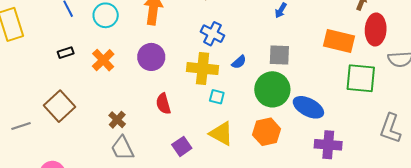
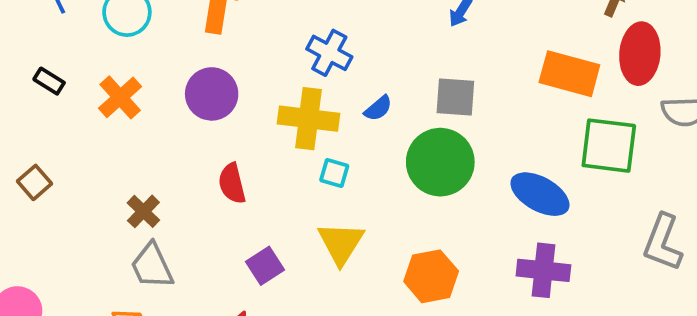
black rectangle: (66, 53) -> (49, 81), turned 49
brown square: (60, 106) -> (34, 182), size x0.6
blue ellipse: (308, 107) -> (540, 194), moved
orange hexagon: (267, 132) -> (431, 276), moved
yellow triangle: (221, 133) -> (341, 243), turned 32

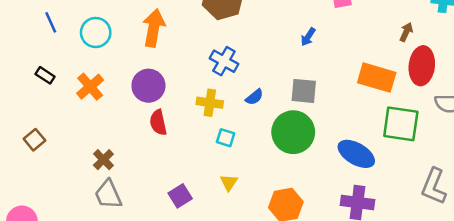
yellow cross: (309, 119) -> (210, 103), size x0.7
red semicircle: (232, 183) -> (158, 122), moved
yellow triangle: (341, 243) -> (229, 182), size x0.6

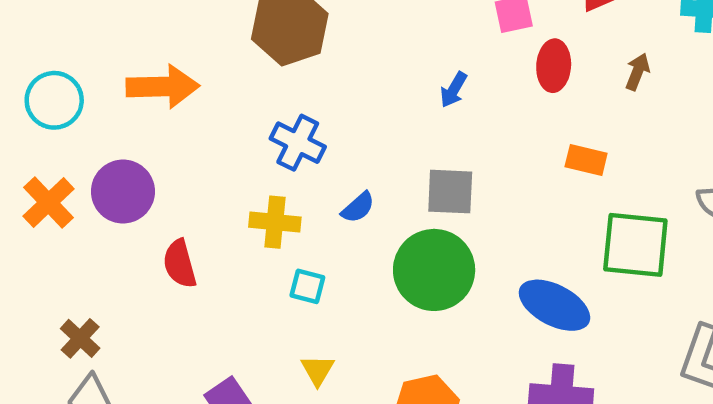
orange arrow: (154, 28) -> (163, 87), turned 81
red ellipse: (422, 66) -> (554, 66), moved, size x0.7
orange rectangle: (377, 78) -> (586, 160), size x0.6
purple circle: (148, 86) -> (123, 192), moved

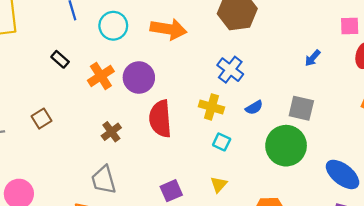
red semicircle: (180, 264) -> (160, 119), size x1.5
brown cross: (80, 338) -> (111, 132), moved

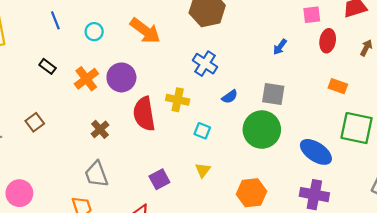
cyan circle: (113, 26) -> (94, 32), size x0.7
orange arrow: (168, 29) -> (145, 31), turned 32
yellow cross: (211, 107) -> (178, 100), moved

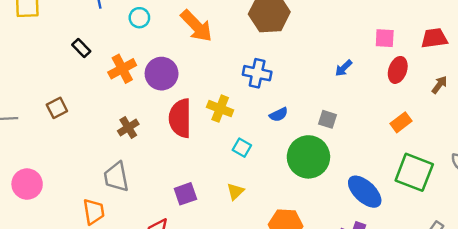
blue cross: (205, 64) -> (257, 73), turned -30
orange rectangle: (338, 86) -> (401, 122), turned -66
gray square: (273, 94) -> (328, 119), size x0.7

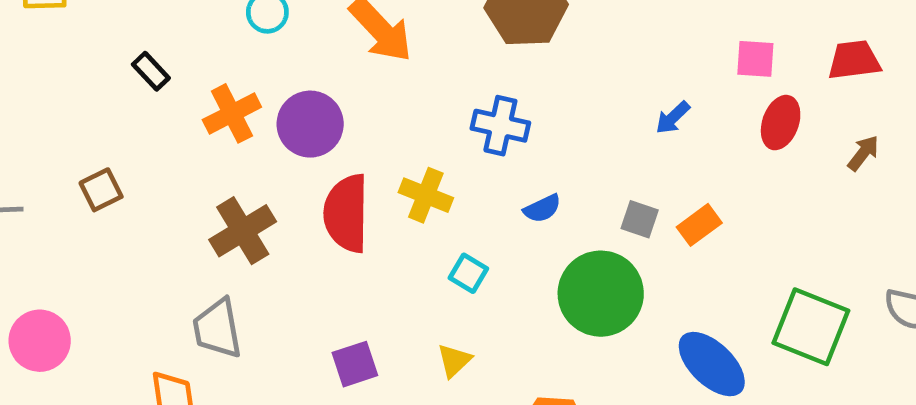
orange rectangle: (401, 122) -> (699, 225), moved
brown cross: (128, 128) -> (243, 231), size x1.5

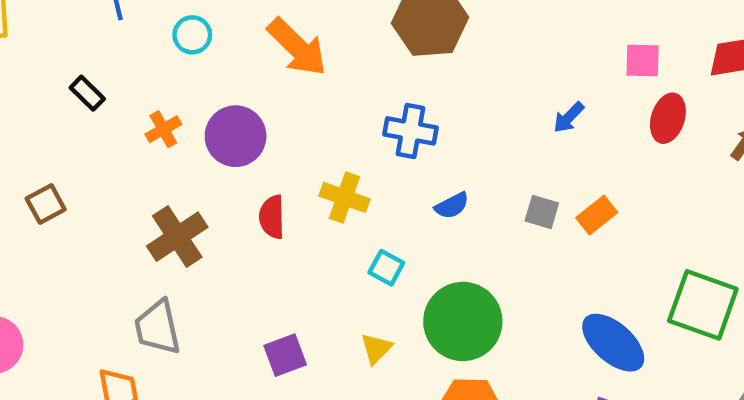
orange cross: (232, 113) -> (163, 129), size x0.7
red semicircle: (346, 213) -> (272, 217), size x0.6
green circle: (601, 294) -> (463, 321), moved

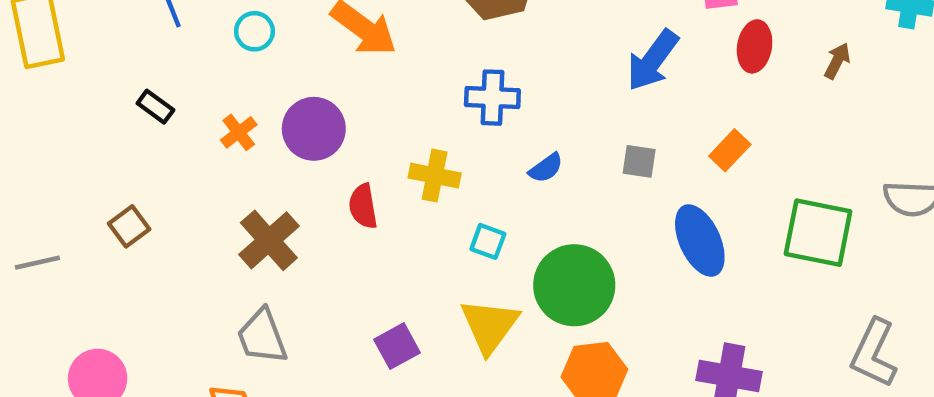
blue arrow: (569, 117) -> (653, 60), size x1.8
orange rectangle: (597, 215) -> (730, 150), moved
blue ellipse: (613, 343) -> (700, 241), moved, turned 32
yellow triangle: (376, 349) -> (490, 326), size x1.8

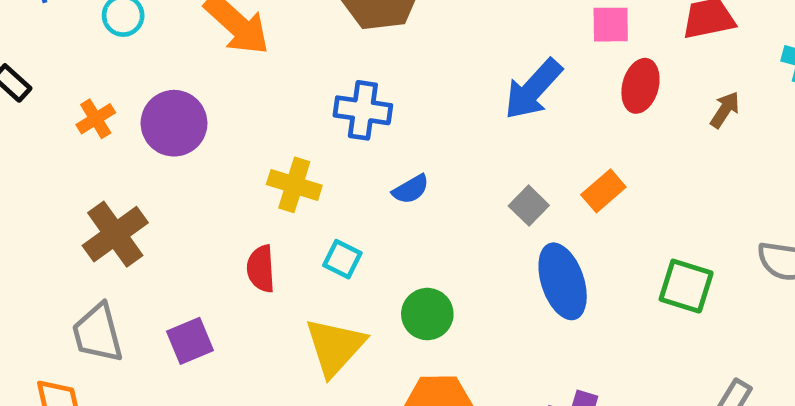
gray square: (639, 161) -> (529, 206), moved, turned 30
red semicircle: (363, 206) -> (261, 269), moved
green square: (818, 233) -> (686, 286), size x0.7
green circle: (574, 285) -> (427, 314), size x0.6
purple square: (397, 346) -> (190, 341), moved

